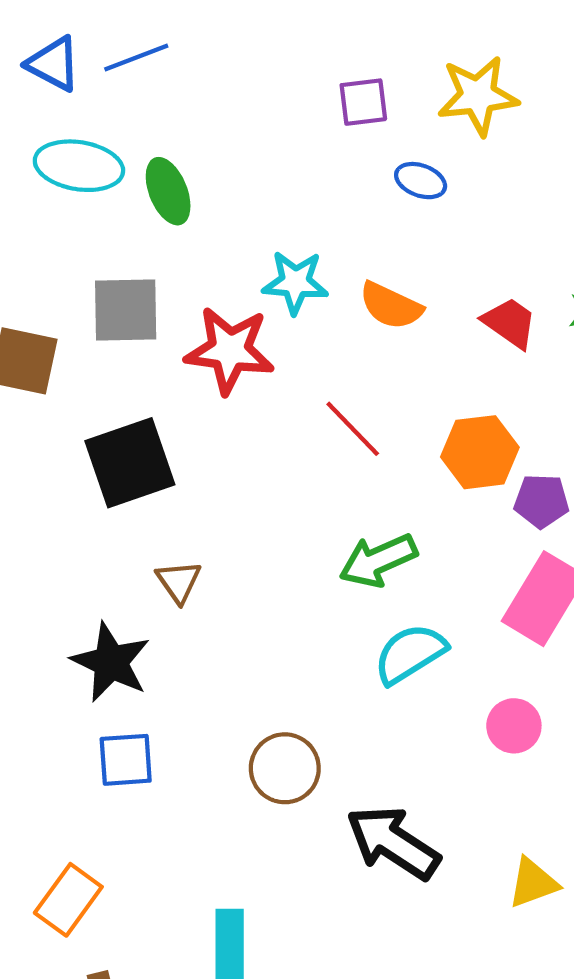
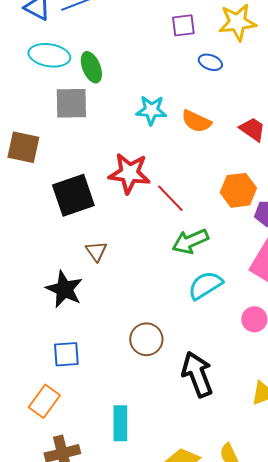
gray square: (126, 310) -> (71, 103), moved
red star: (230, 350) -> (129, 173), moved
red line: (353, 429) -> (170, 198), moved
blue square: (126, 760) -> (66, 354), moved
black arrow: (393, 843) -> (197, 374), turned 36

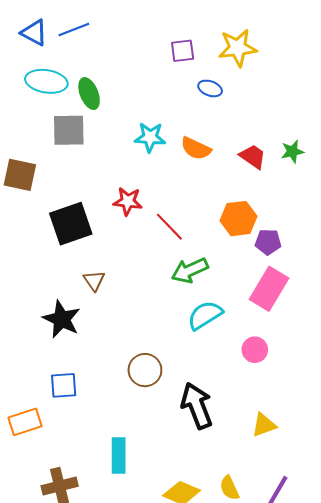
red star: (129, 173) -> (128, 201), size x0.7
orange rectangle: (44, 401) -> (25, 422), moved, turned 36

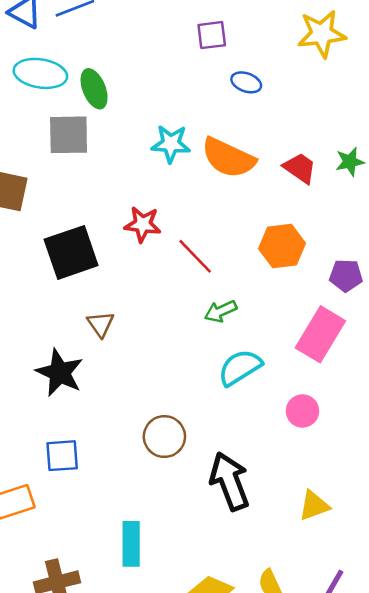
yellow star: (237, 48) -> (322, 34), moved
orange semicircle: (196, 148) -> (228, 158), size x1.4
purple pentagon: (268, 242) -> (346, 275), moved
green arrow: (190, 270) -> (221, 311), size x0.7

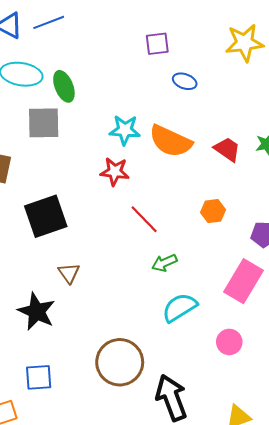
red star: (143, 224) -> (115, 172), moved
orange hexagon: (282, 246) -> (213, 211), size x0.7
brown circle: (164, 437) -> (120, 362), size x1.4

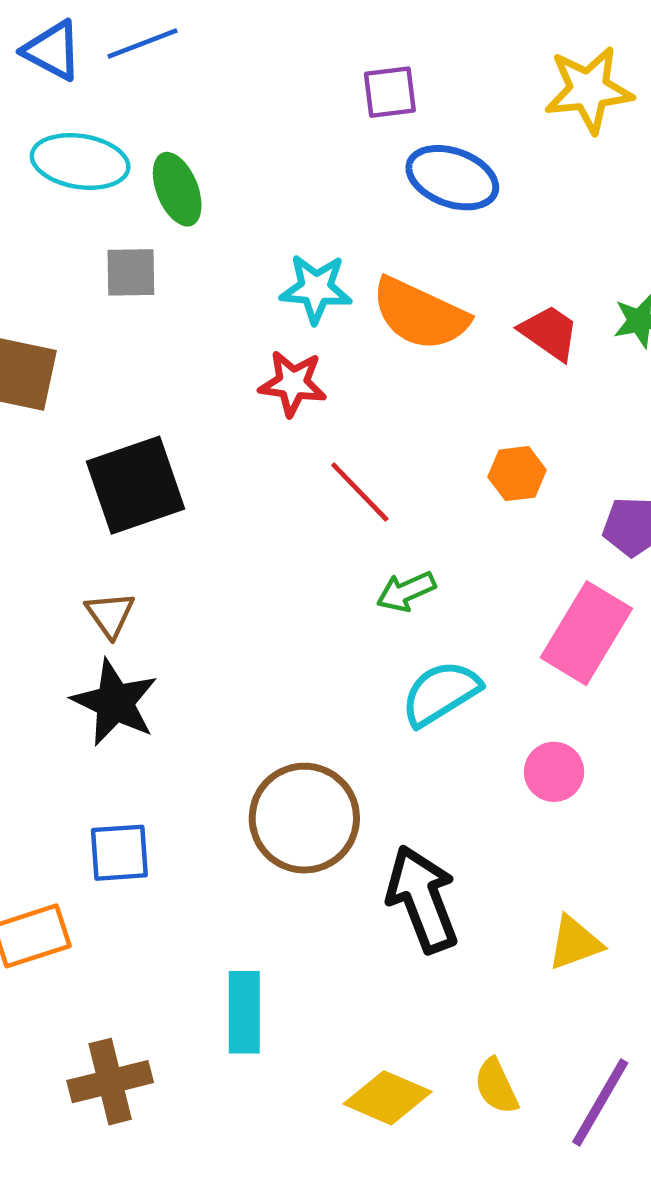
blue ellipse: (185, 81) -> (452, 178), size x1.6
gray square: (44, 123) -> (131, 272), size x0.7
brown triangle: (69, 273) -> (110, 615), moved

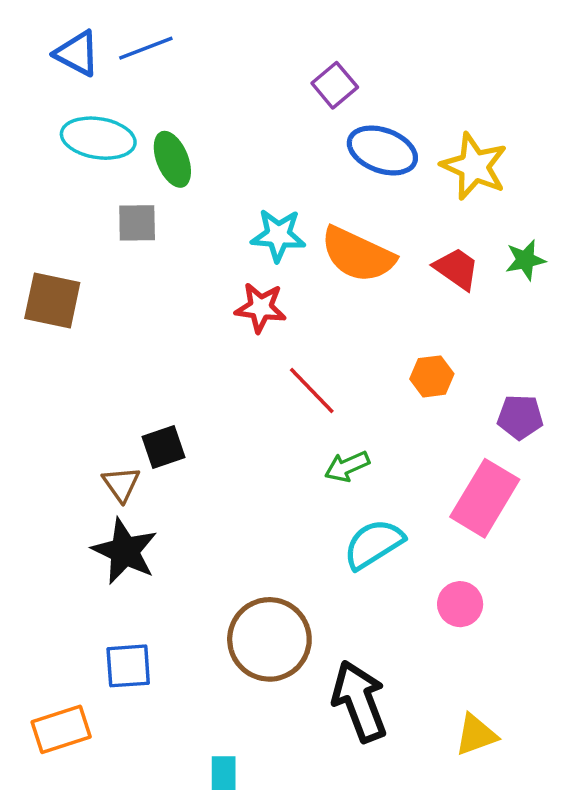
yellow star: (589, 90) -> (474, 166), moved, turned 30
purple square: (390, 92) -> (335, 85), turned -33
black square: (136, 485) -> (164, 447), moved, size x0.6

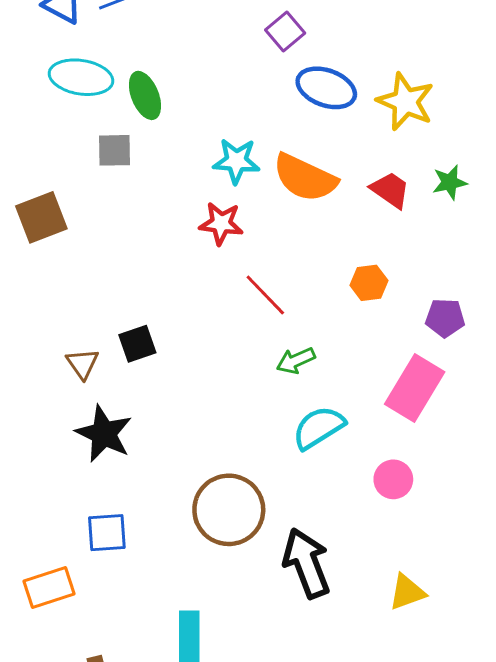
brown square: (52, 301) -> (41, 217), turned -33
brown triangle: (121, 484) -> (83, 364), moved

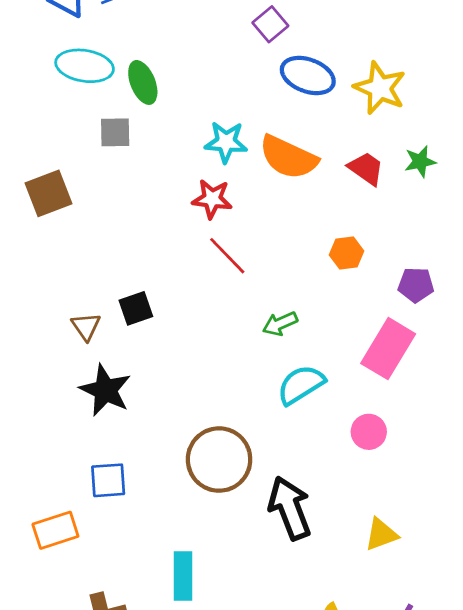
red line: (265, 295) -> (227, 256), moved

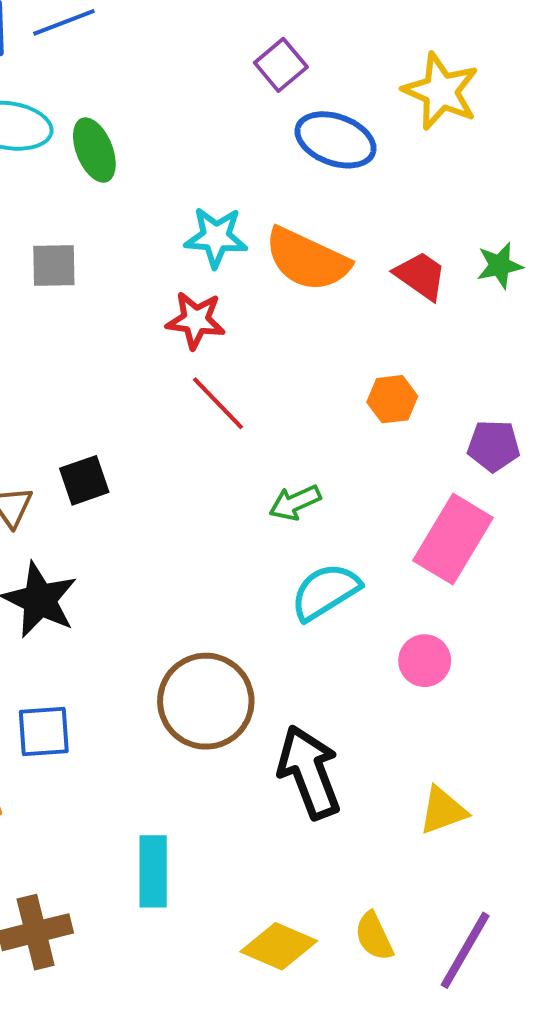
yellow star: (380, 88) -> (441, 91), moved
gray square: (115, 132) -> (54, 266), moved

